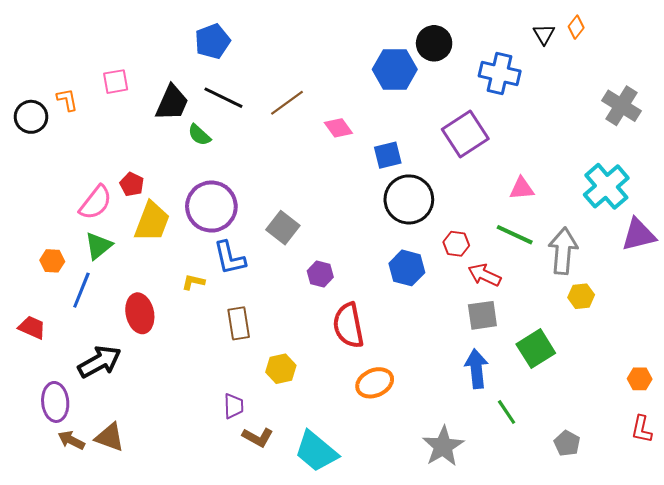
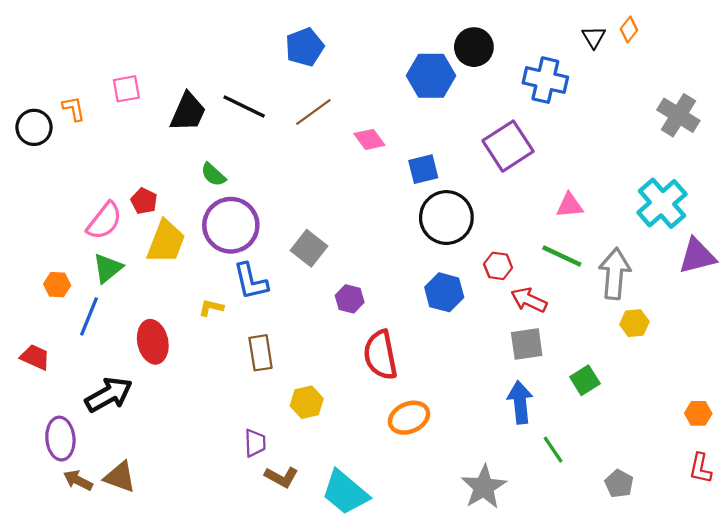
blue pentagon: (212, 41) -> (305, 47), moved
green semicircle: (199, 135) -> (213, 175), moved
green square: (536, 349) -> (585, 380), size x0.7

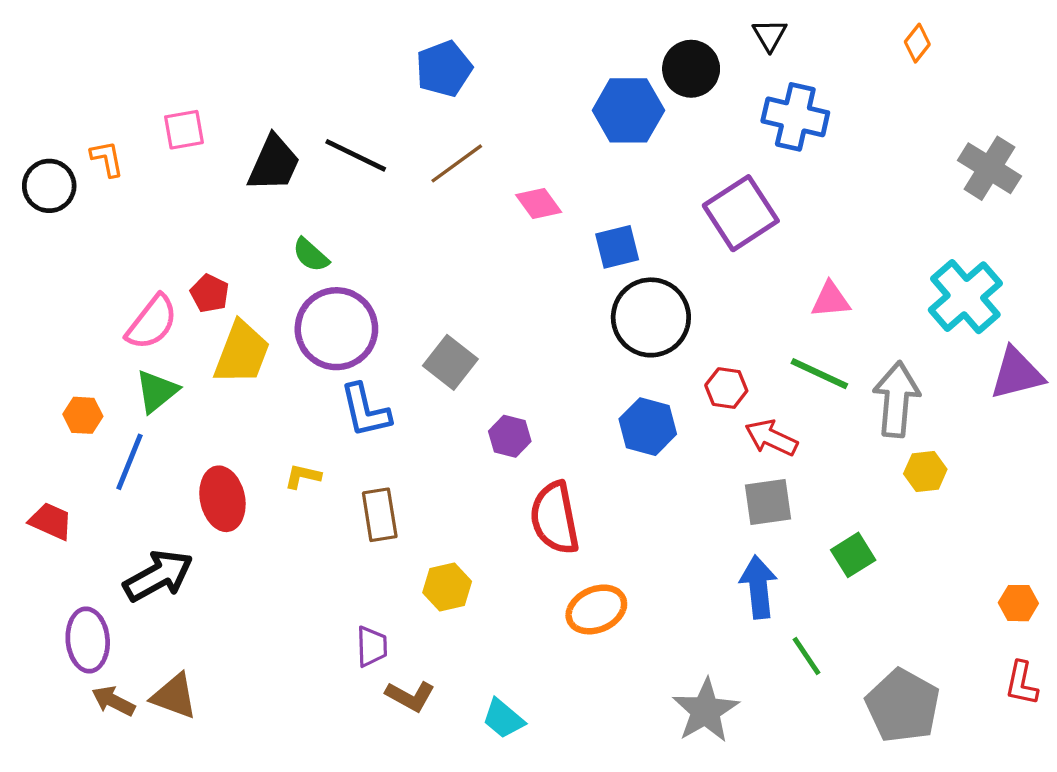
black triangle: (594, 37) -> (770, 35), moved
yellow L-shape: (211, 308) -> (303, 476), moved
gray pentagon: (619, 484) -> (903, 706), size x1.8
cyan trapezoid: (345, 492) -> (503, 719), size x0.6

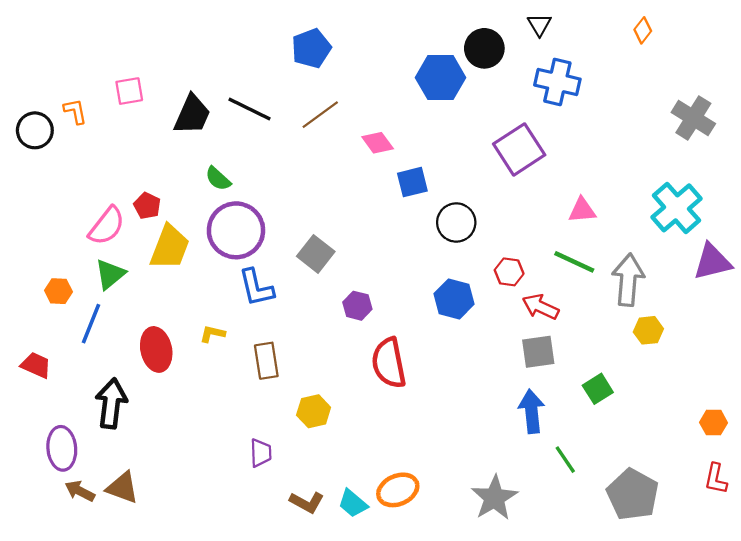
blue square: (617, 247) -> (412, 182), moved
black circle: (651, 317) -> (456, 222), size x0.7
black arrow: (158, 576) -> (111, 403), turned -54
orange ellipse: (596, 609) -> (398, 490), moved
brown L-shape: (410, 696) -> (307, 502), moved

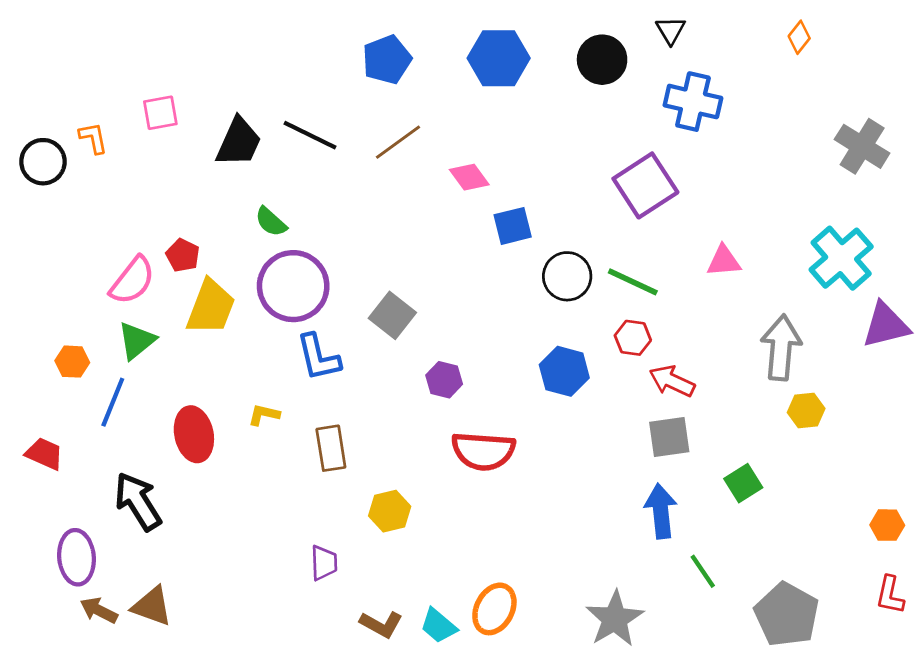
blue hexagon: (440, 78) -> (499, 58), moved
green line: (574, 262) -> (633, 282), moved
red semicircle: (389, 363) -> (483, 451), turned -75
black arrow: (111, 403) -> (138, 501), turned -39
orange ellipse: (398, 490) -> (494, 609), turned -39

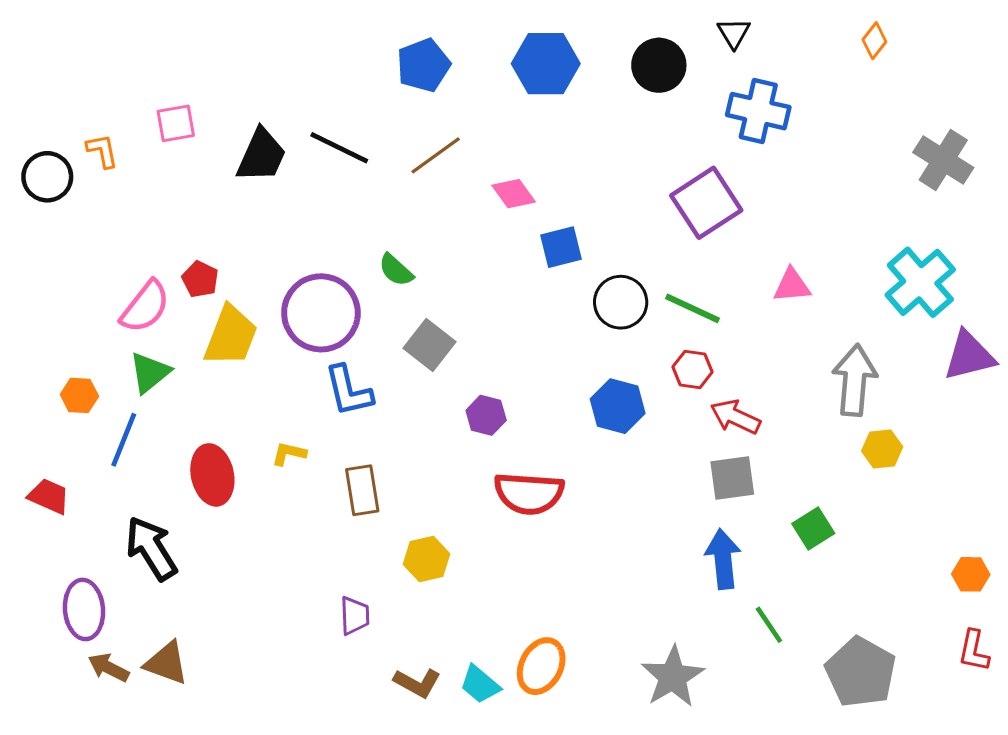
green semicircle: (271, 222) -> (396, 270), moved

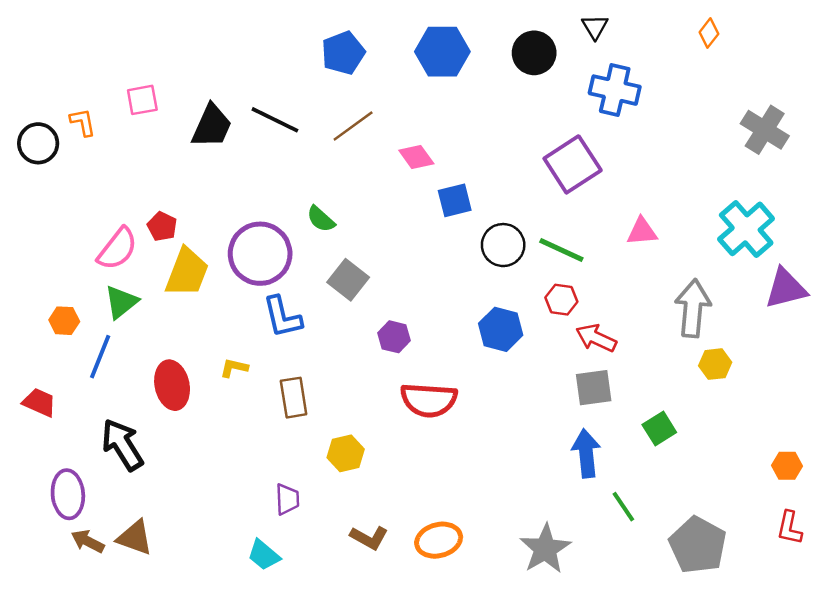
orange ellipse: (541, 666) -> (439, 540), turned 48
brown L-shape: (417, 683) -> (369, 538), moved
cyan trapezoid: (480, 684) -> (264, 555), moved

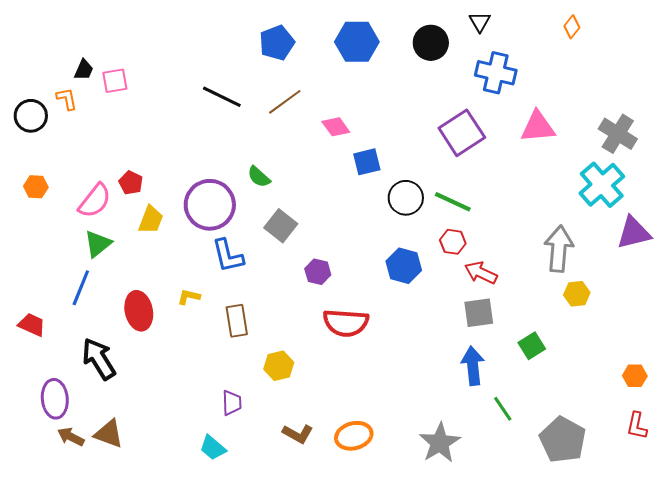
black trapezoid: (212, 126) -> (84, 70), moved, size x0.6
gray cross: (765, 130) -> (618, 134), moved
pink triangle: (642, 231) -> (538, 127), moved, size x1.4
yellow trapezoid: (187, 272) -> (151, 220), size x0.7
orange hexagon: (64, 321) -> (36, 187), moved

